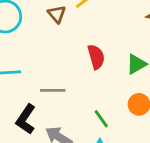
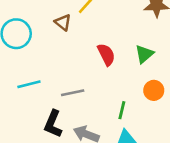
green line: (101, 119) -> (122, 110), turned 60

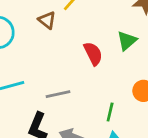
green triangle: (144, 54) -> (127, 41), moved

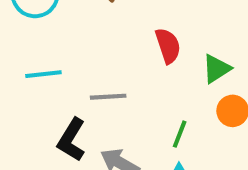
green triangle: (127, 41) -> (216, 69), moved

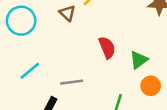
cyan line: (43, 74) -> (30, 71), turned -30

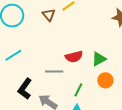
red semicircle: (107, 47) -> (74, 57), moved, turned 90
gray line: (72, 82) -> (54, 71), moved

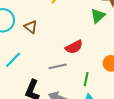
brown triangle: (49, 15) -> (31, 27), moved
green triangle: (99, 59) -> (98, 16), moved

